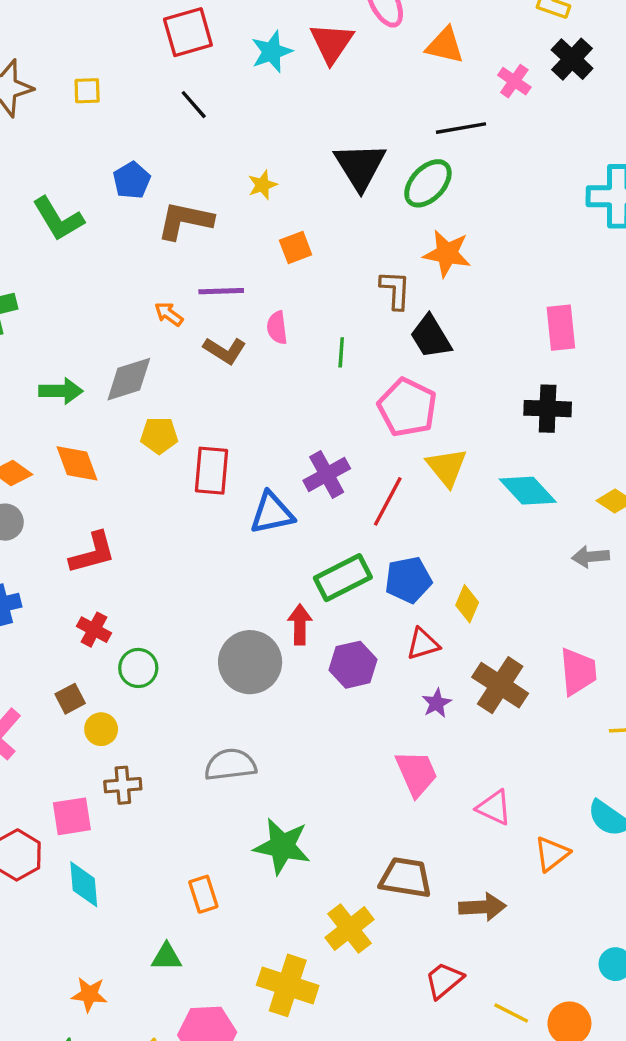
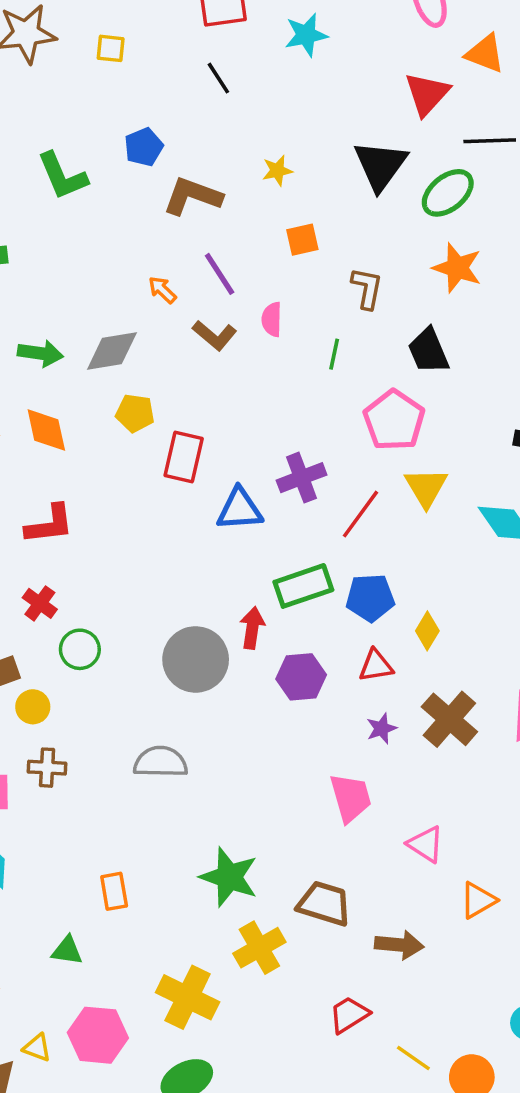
red triangle: (332, 43) -> (427, 94), moved
brown L-shape: (395, 290) -> (367, 288), moved
purple line: (221, 291) -> (220, 274), turned 51
green star: (282, 846) -> (229, 877), moved

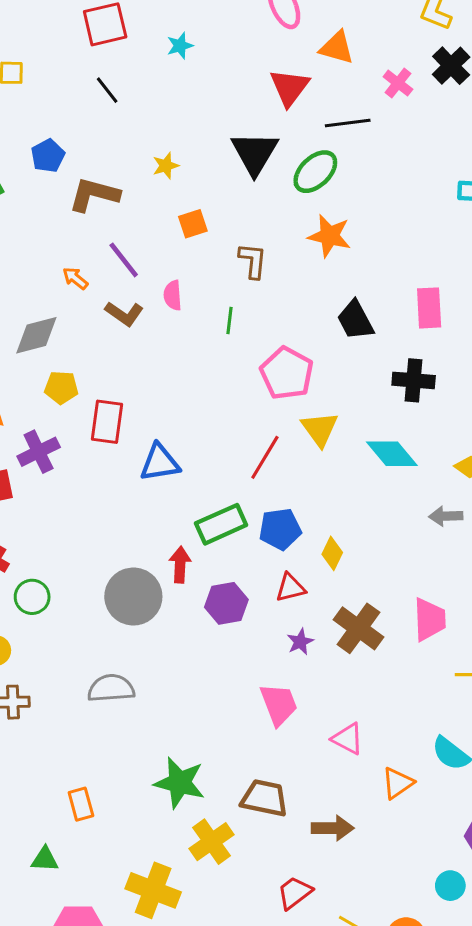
cyan star: (306, 35) -> (180, 46), size x0.7
black trapezoid: (428, 351) -> (355, 320), moved
purple cross: (302, 478) -> (39, 452), moved

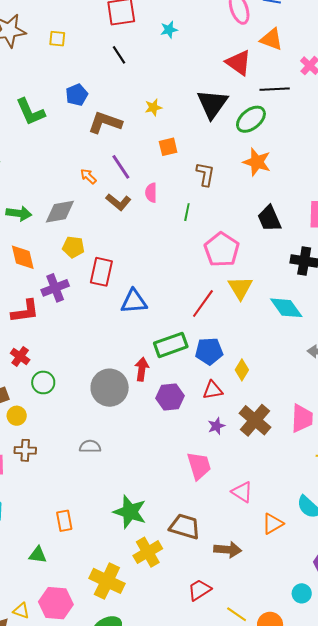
red triangle: (289, 87) -> (238, 63), turned -36
gray semicircle: (111, 688) -> (90, 447), size x0.7

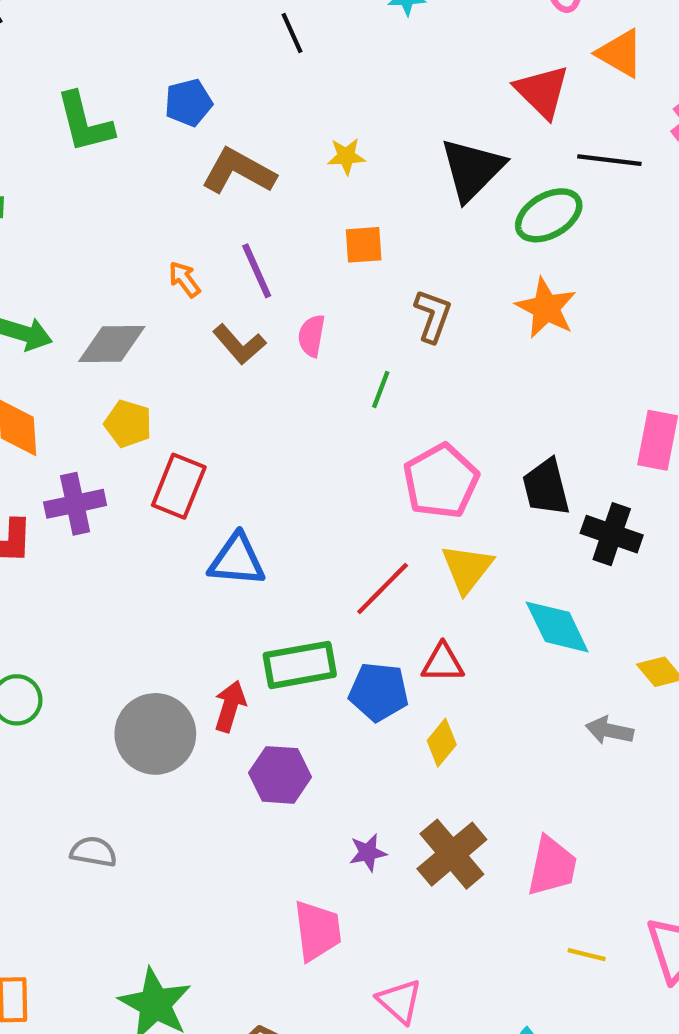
black trapezoid: (269, 218) -> (546, 487), moved
red triangle: (213, 390) -> (443, 663), moved

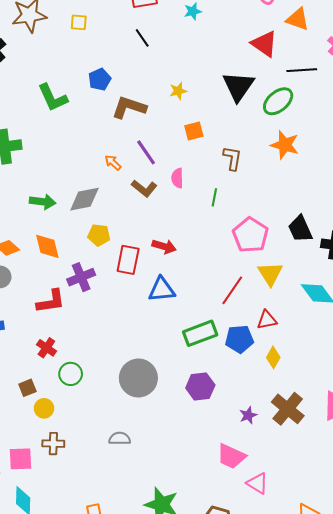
red arrow: (230, 706) -> (164, 246), moved, turned 100
pink trapezoid: (317, 931) -> (231, 456), turned 132
pink triangle: (400, 1001) -> (257, 483), moved

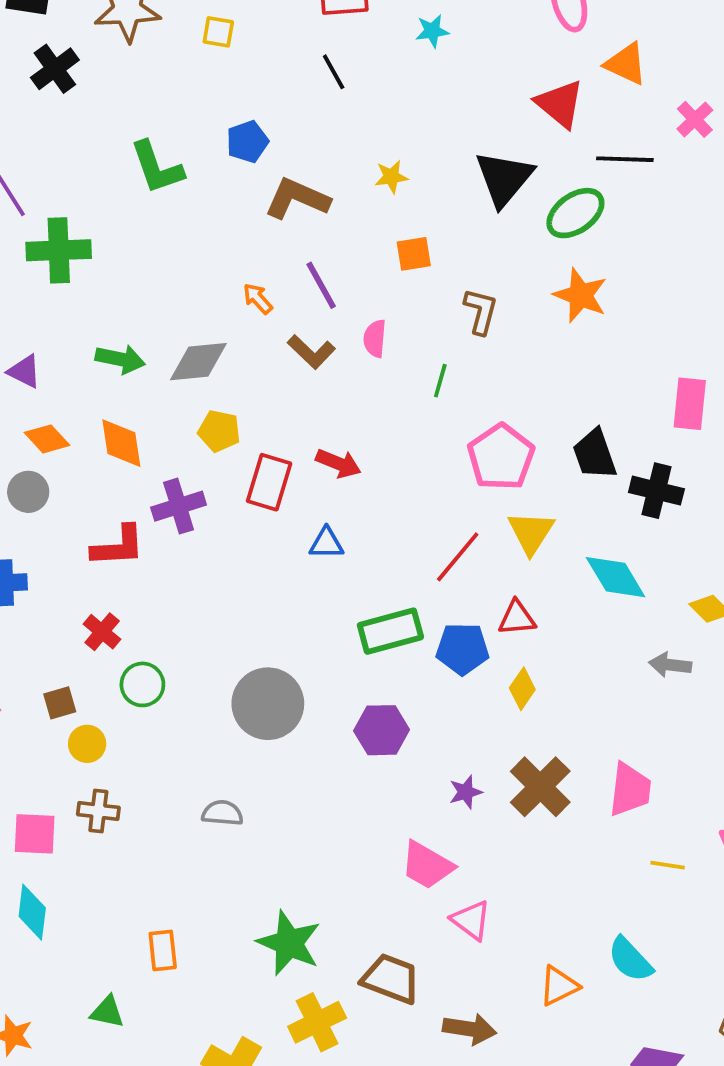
blue triangle: (162, 290) -> (326, 543), size x0.7

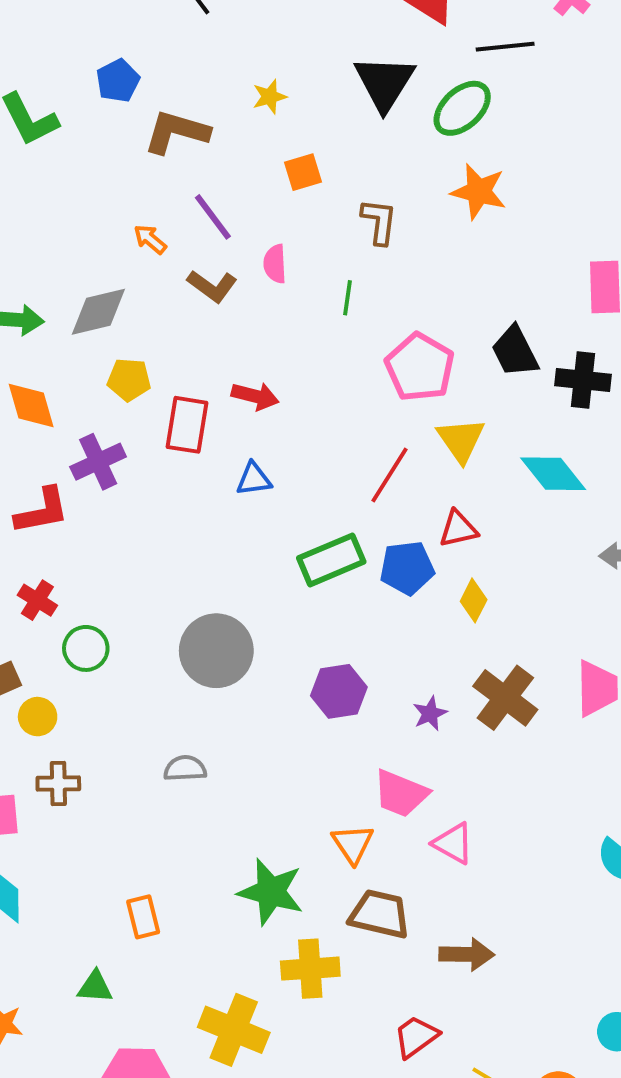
purple hexagon: (382, 730) -> (339, 691), moved
orange triangle: (559, 986) -> (353, 844), moved, turned -30
yellow cross: (317, 1022) -> (310, 969), turned 30

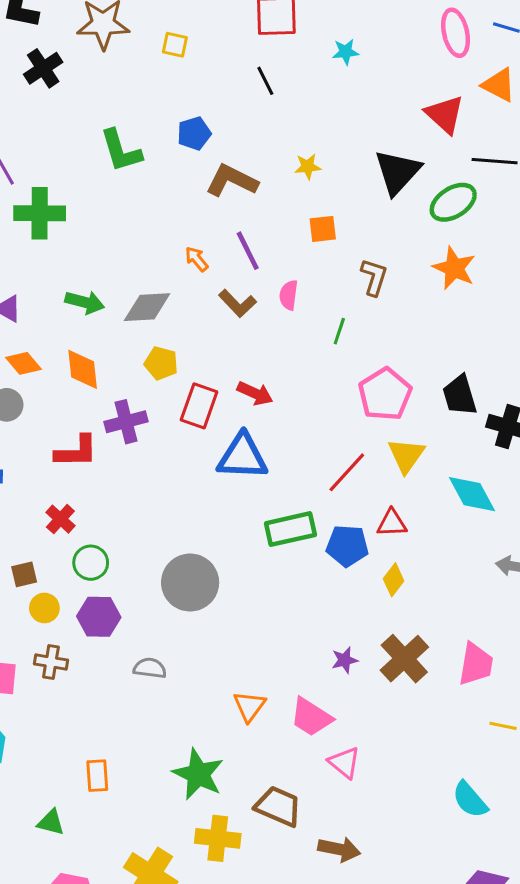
blue triangle: (254, 479) -> (243, 457), size x1.8
purple hexagon: (339, 691) -> (99, 617), moved
orange triangle: (353, 844) -> (249, 706), moved

